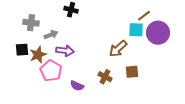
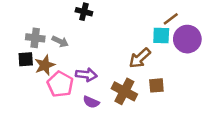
gray cross: (31, 23) -> (35, 38), moved
gray arrow: (51, 35) -> (60, 41), turned 48
purple arrow: (65, 51) -> (86, 75), moved
brown cross: (105, 77) -> (124, 91), size x1.5

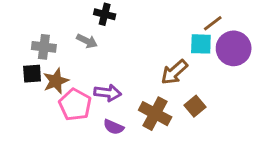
gray arrow: (60, 41) -> (87, 41), moved
brown square: (156, 85) -> (195, 106), turned -35

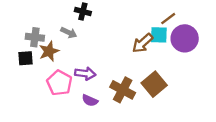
brown arrow: (174, 72) -> (143, 43), moved
brown star: (56, 81) -> (49, 51), moved
brown square: (195, 106) -> (154, 84), size x1.5

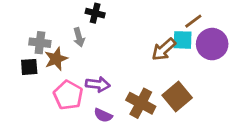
gray arrow: (69, 33) -> (79, 37), turned 49

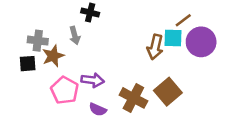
brown arrow: (164, 49) -> (155, 47), turned -35

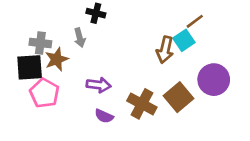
cyan square: (173, 38) -> (184, 40), turned -36
purple circle: (201, 42) -> (214, 80), moved
black square: (28, 64) -> (30, 67), size x1.5
pink pentagon: (65, 90) -> (44, 93), moved

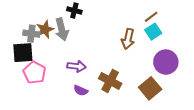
gray arrow: (80, 38) -> (62, 29), size x1.5
cyan square: (184, 40) -> (153, 32), moved
brown star: (57, 59) -> (45, 29), moved
brown square: (178, 97) -> (150, 88), moved

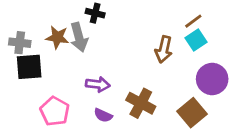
brown star: (45, 29) -> (57, 37), turned 30
gray cross: (31, 34) -> (20, 43), moved
pink pentagon: (34, 73) -> (55, 111), moved

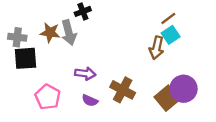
black cross: (95, 13) -> (83, 11), turned -35
brown arrow: (164, 49) -> (157, 48), moved
purple circle: (212, 79) -> (184, 89), moved

